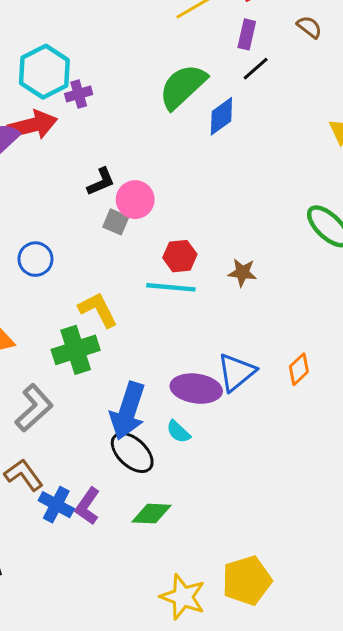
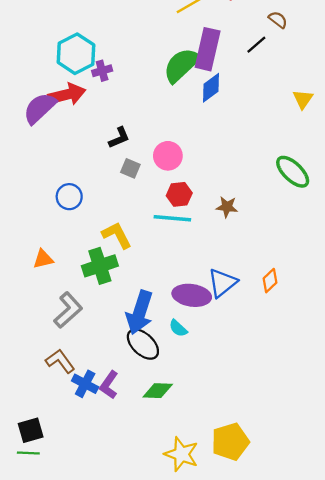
purple rectangle: (247, 34) -> (208, 49), moved, size x1.8
black line: (256, 69) -> (256, 45), moved
pink circle: (135, 200) -> (168, 156), moved

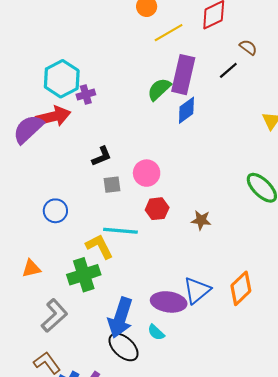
green semicircle: (182, 65) -> (159, 89), size x0.7
gray square: (130, 168) -> (112, 185), turned -30
cyan line: (172, 218) -> (120, 231), moved
orange diamond: (270, 281) -> (241, 288), size x1.5

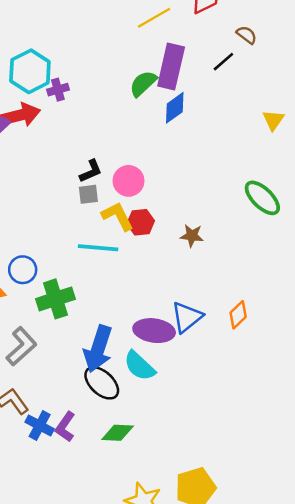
black L-shape: (102, 156) -> (91, 171), moved
blue circle: (55, 211) -> (23, 270), moved
yellow L-shape: (99, 246) -> (118, 216), moved
orange diamond: (241, 288) -> (238, 315), size x0.7
cyan semicircle: (156, 332) -> (139, 366), size x1.6

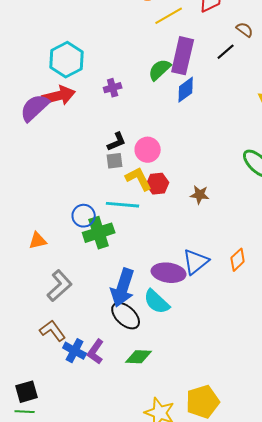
purple cross: (58, 90) -> (113, 88), moved
blue circle: (23, 270) -> (84, 216), moved
green cross: (55, 299) -> (99, 233), moved

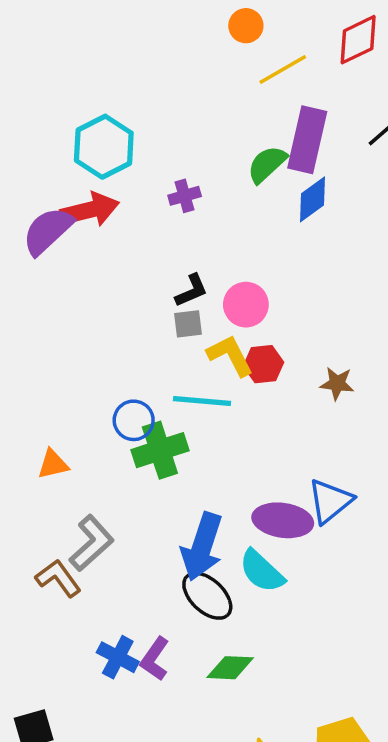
brown L-shape: (53, 331) -> (58, 578), moved

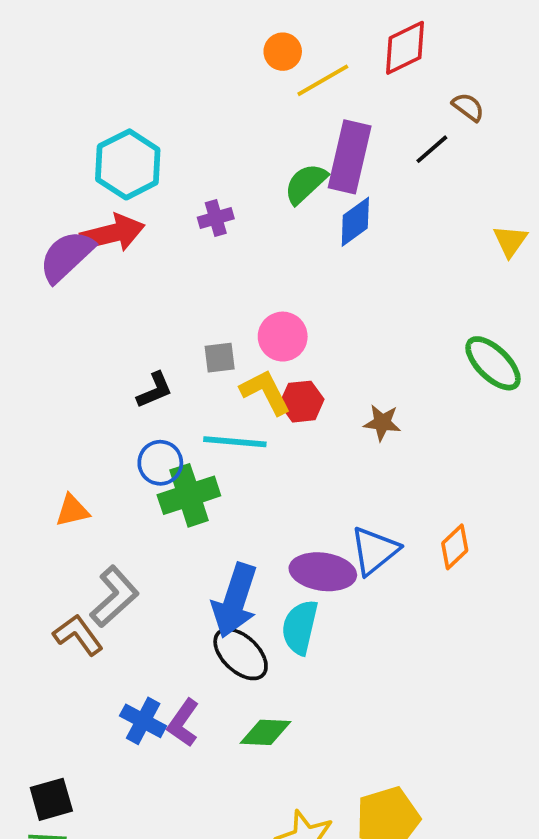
orange circle: (246, 26) -> (283, 52), moved
black L-shape: (192, 291) -> (155, 390), moved
cyan semicircle: (262, 571) -> (300, 627), turned 60

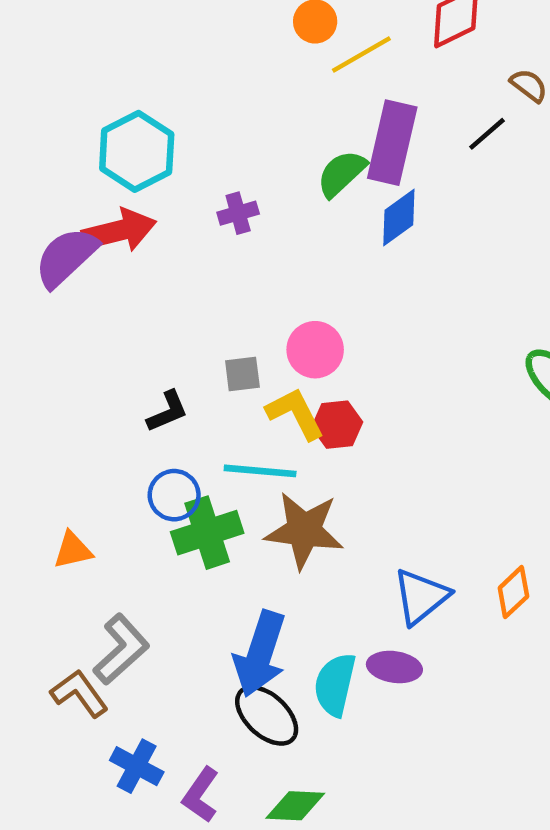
brown star: (382, 423) -> (304, 530), moved, size x1.8
purple ellipse: (323, 572) -> (394, 667), moved, size x0.7
blue cross: (143, 721) -> (137, 766), moved

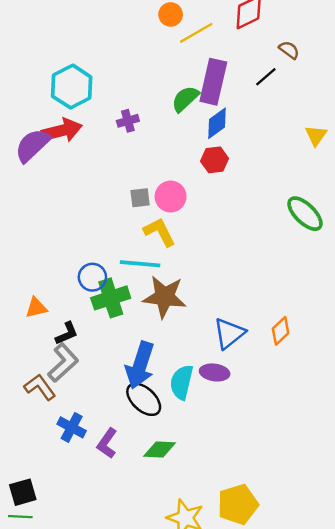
gray square: (242, 374) -> (140, 198), moved
black L-shape: (168, 411) -> (67, 333), moved
red hexagon: (337, 425) -> (215, 160), moved

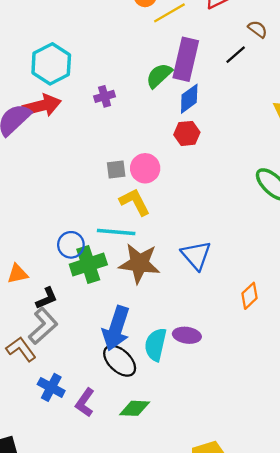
blue triangle: (229, 333) -> (196, 255), moved, turned -32

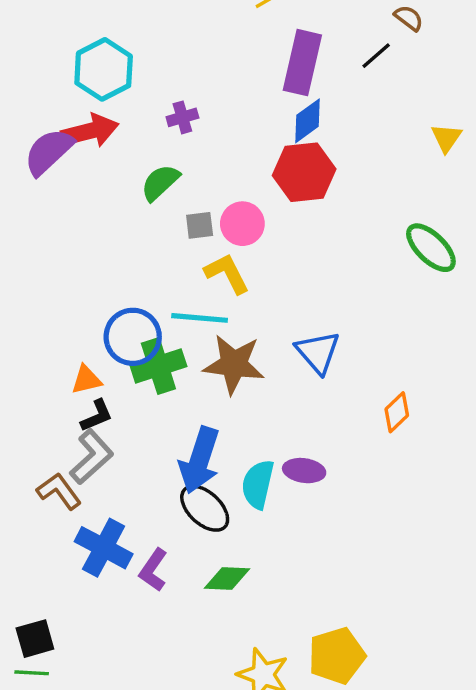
green semicircle: (159, 75) -> (160, 183), moved
red hexagon: (187, 133) -> (304, 172), size x1.6
blue circle: (71, 245) -> (133, 337), size x1.4
orange triangle: (18, 274) -> (86, 380), moved
blue cross: (51, 387) -> (104, 548), size x1.4

